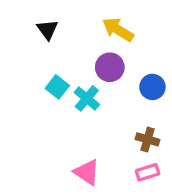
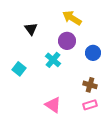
black triangle: (47, 30) -> (31, 29), moved
cyan square: (57, 87) -> (19, 69), moved

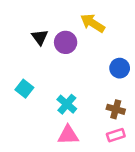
purple circle: (67, 41) -> (66, 42), moved
cyan cross: (53, 60) -> (67, 104), moved
pink triangle: (53, 105) -> (68, 135), turned -36

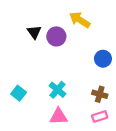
cyan square: (24, 89) -> (19, 93), moved

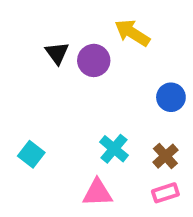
cyan cross: (57, 90) -> (114, 149), moved
brown cross: (100, 94) -> (165, 156), turned 32

